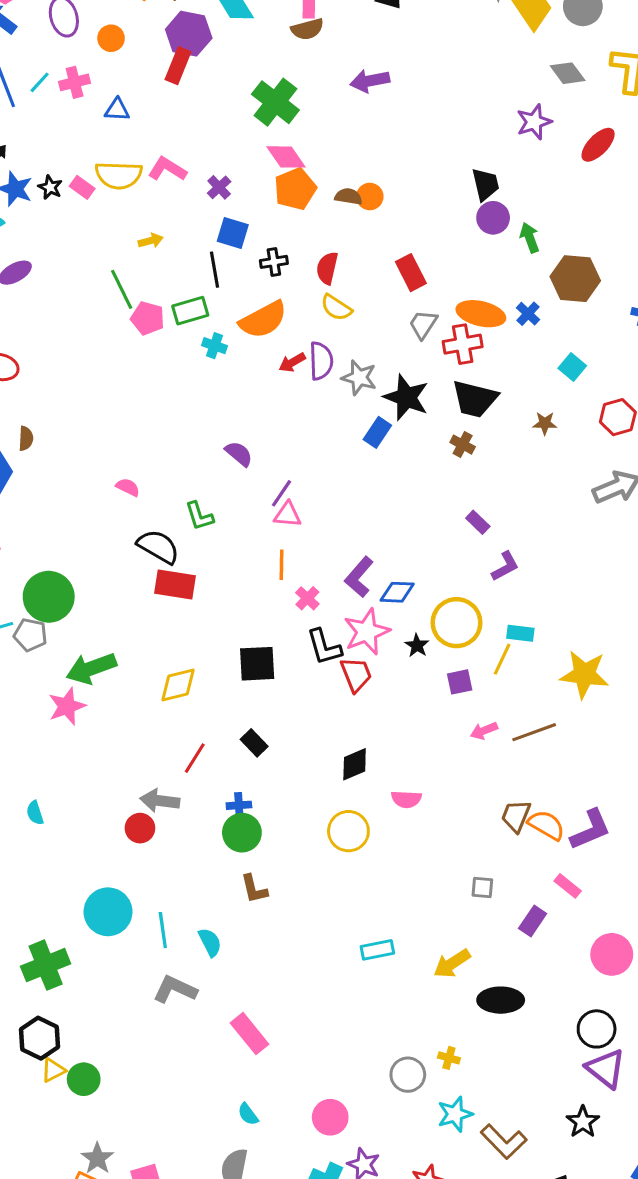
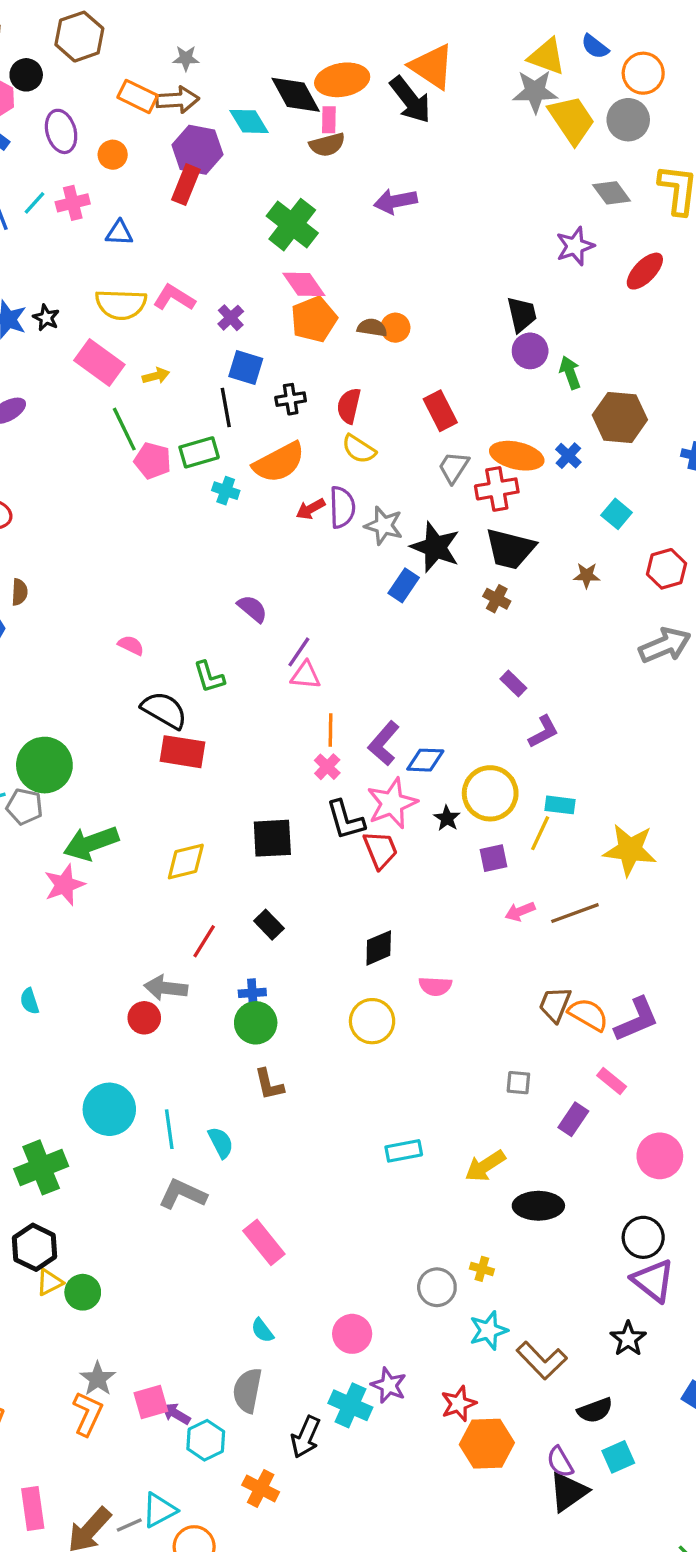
pink rectangle: (82, 187) -> (99, 363), moved, size x1.8
orange line: (282, 565) -> (331, 730), moved

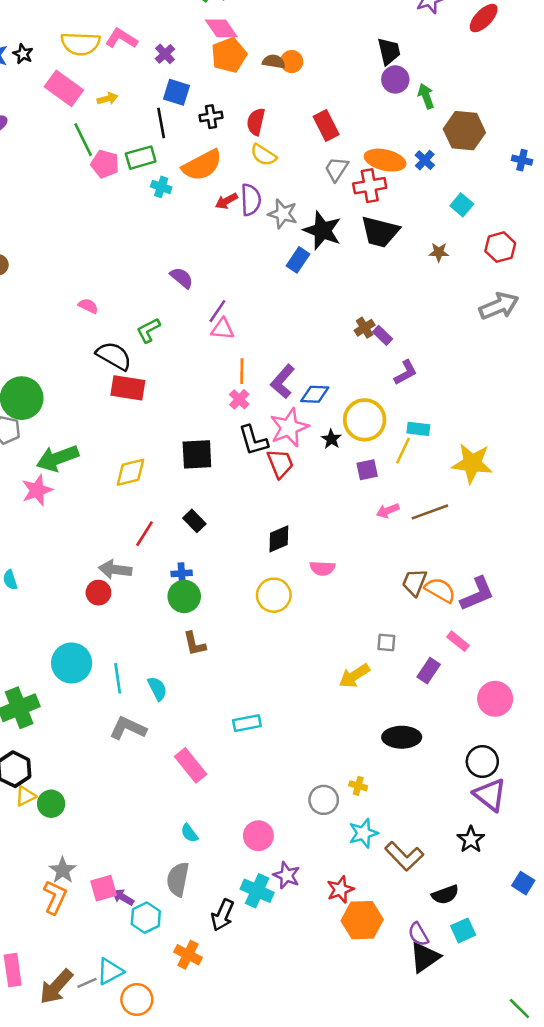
brown cross: (497, 599) -> (365, 328), moved, turned 30
green L-shape: (209, 677) -> (148, 330), turned 80
cyan rectangle: (404, 1151) -> (247, 723), moved
yellow arrow: (485, 1166) -> (354, 676), moved

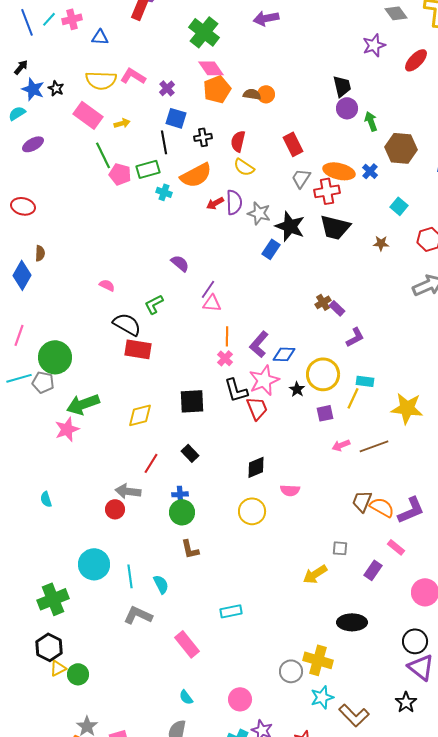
yellow cross: (358, 786) -> (318, 660), size x2.0

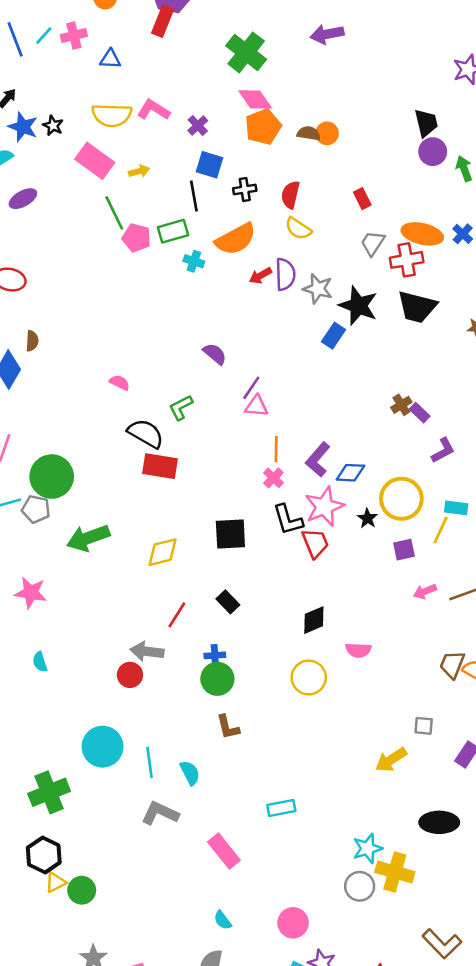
red rectangle: (293, 144) -> (362, 199), size x0.7
pink star: (67, 429) -> (31, 593), moved, turned 30
cyan star: (322, 697) -> (367, 848), moved

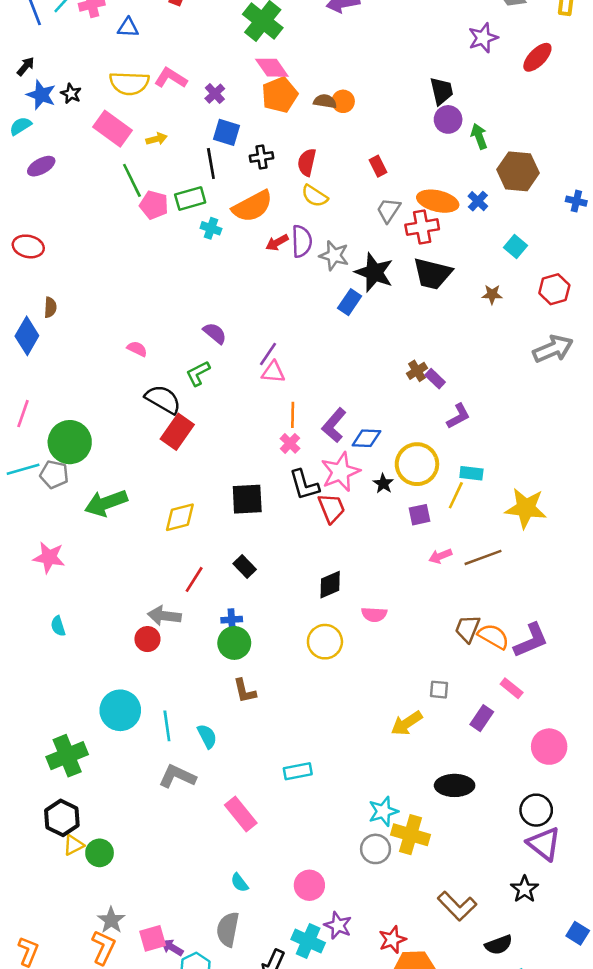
purple semicircle: (215, 354) -> (215, 333), moved
red rectangle: (160, 466) -> (177, 432), turned -64

